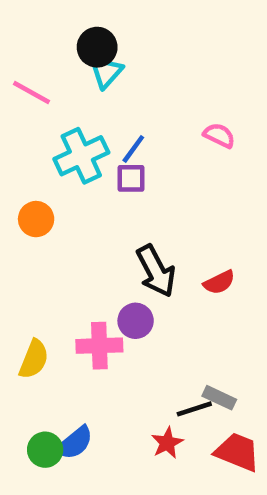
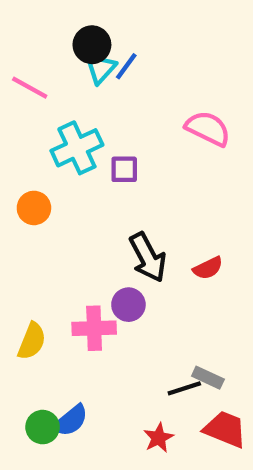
pink semicircle: (219, 135) -> (208, 128), size x1.5
blue line: (133, 149) -> (126, 66), moved
red star: (167, 443) -> (159, 438), moved

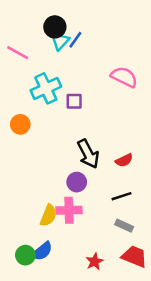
pink cross: (94, 328) -> (69, 210), moved
yellow semicircle: (32, 341) -> (48, 215), moved
black line: (184, 388) -> (122, 196), moved

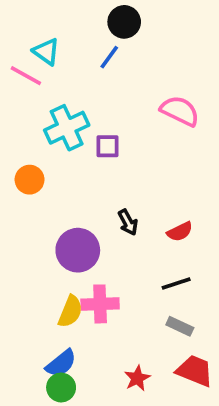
black circle: (55, 27) -> (124, 22), moved
cyan triangle: (60, 41) -> (46, 52), moved, turned -36
black arrow: (88, 154) -> (128, 222), size x0.6
purple circle: (77, 182) -> (78, 250), moved, size x1.5
green circle: (25, 255) -> (61, 387), moved

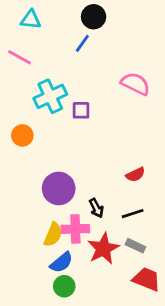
cyan triangle: (46, 52) -> (31, 20), moved, turned -30
black arrow: (128, 222) -> (96, 208), moved
blue semicircle: (61, 363) -> (61, 262), moved
red star: (137, 378) -> (103, 249), moved, size x1.6
green circle: (61, 387) -> (64, 286), moved

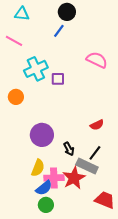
black line: (133, 214) -> (95, 153), turned -35
pink cross: (75, 229) -> (54, 178), moved
gray rectangle: (135, 246) -> (87, 166), moved, size x1.5

